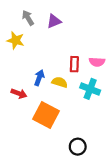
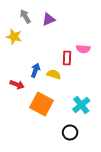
pink semicircle: (97, 62) -> (83, 49), moved
cyan cross: (90, 89) -> (81, 105), moved, turned 30

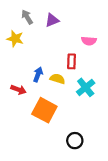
pink semicircle: (83, 49) -> (89, 41), moved
cyan cross: (81, 105) -> (86, 87), moved

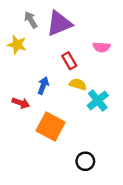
purple triangle: (52, 20) -> (59, 24), size x1.6
red rectangle: (72, 61) -> (69, 61), moved, turned -32
yellow semicircle: (57, 79) -> (78, 84), moved

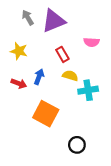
yellow star: (17, 45) -> (19, 51), moved
cyan cross: (98, 100) -> (88, 90), turned 30
red arrow: (21, 103) -> (19, 83), moved

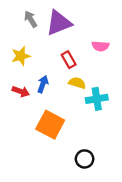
yellow star: (19, 51) -> (21, 56), turned -30

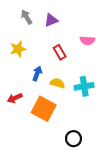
purple triangle: (59, 23) -> (51, 20), size x0.6
yellow semicircle: (77, 83) -> (57, 83), moved
red arrow: (21, 92) -> (15, 98), moved, turned 136

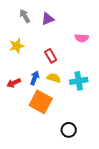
red rectangle: (60, 52) -> (51, 56), moved
blue arrow: (37, 74) -> (35, 78), moved
red arrow: (15, 98) -> (14, 83), moved

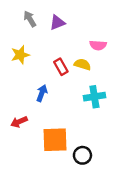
yellow semicircle: (54, 78) -> (82, 64), moved
red arrow: (14, 83) -> (19, 122), moved
orange square: (41, 102) -> (55, 140), moved, turned -30

